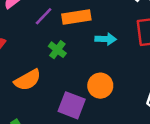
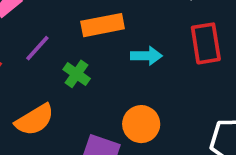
purple line: (44, 16) -> (37, 48), moved

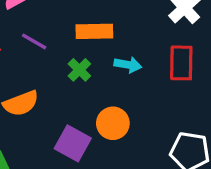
purple line: (37, 48) -> (34, 41), turned 68
green cross: (77, 74) -> (79, 70), moved

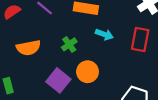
green cross: (79, 70) -> (69, 44), moved

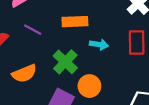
green cross: (69, 44) -> (65, 62), size x1.5

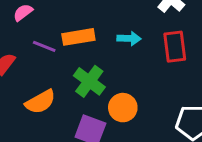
orange rectangle: (75, 22) -> (78, 37), moved
cyan arrow: (99, 45) -> (129, 38), moved

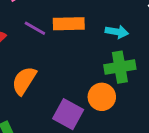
green cross: (89, 81) -> (120, 67), moved, turned 36
orange semicircle: (40, 102) -> (24, 81), turned 144

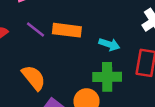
orange semicircle: (24, 81) -> (34, 78), moved, turned 100

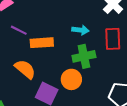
orange rectangle: (67, 30) -> (42, 43), moved

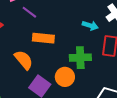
purple line: (19, 30) -> (29, 12), moved
cyan arrow: (80, 30) -> (90, 26), moved

